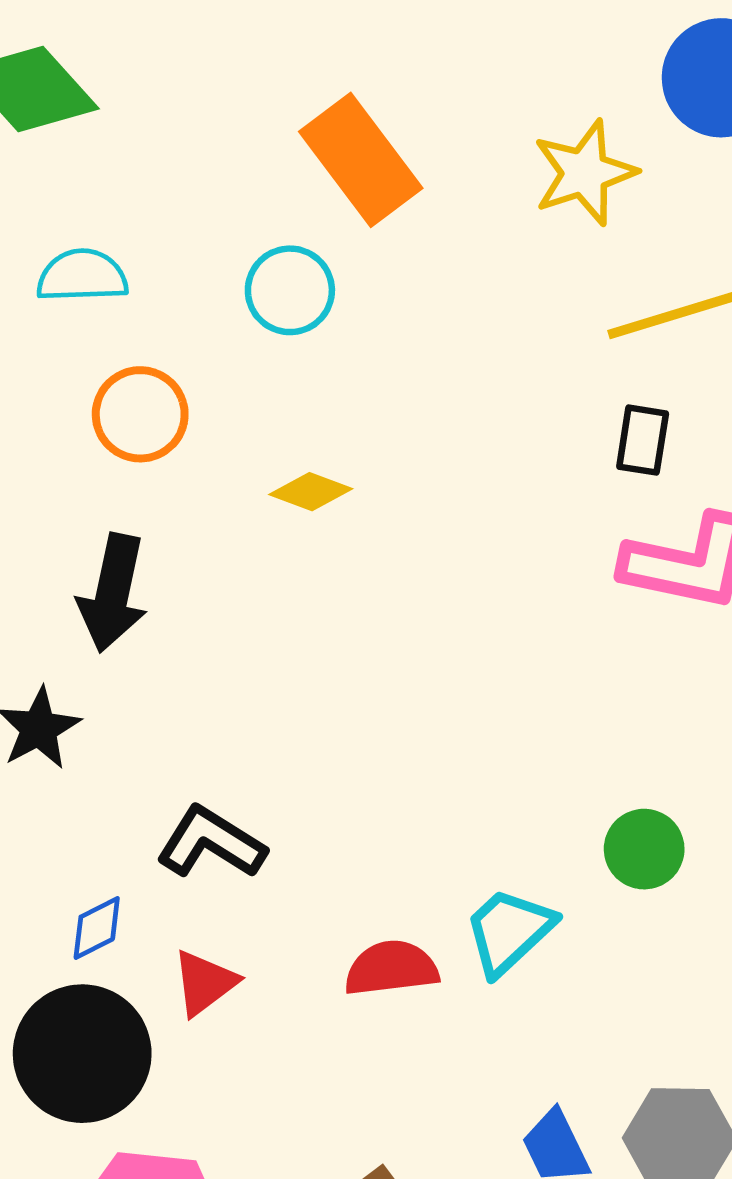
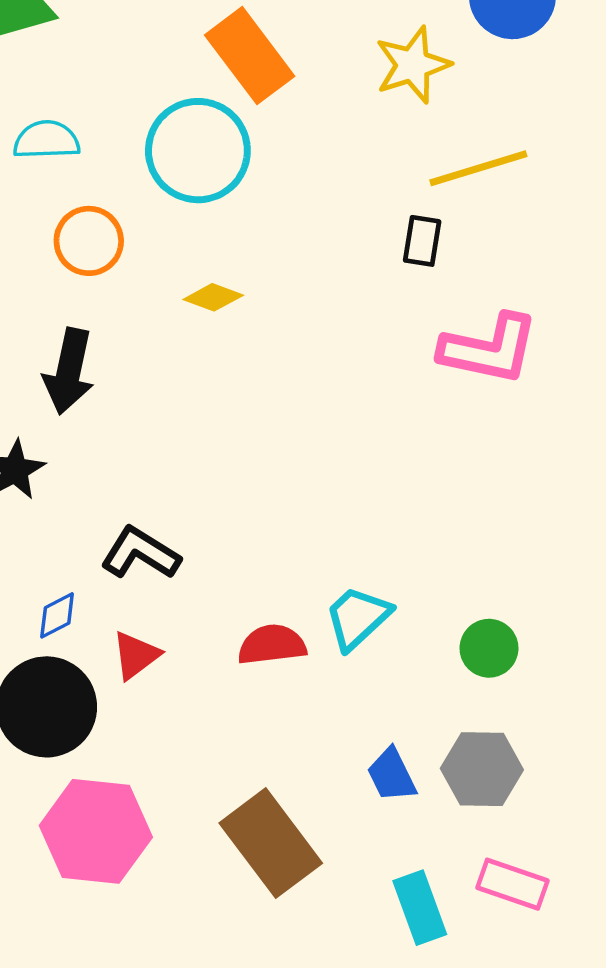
cyan circle: (290, 290) -> (198, 151), size x1.6
black rectangle: (643, 440) -> (422, 241), moved
green circle: (644, 849) -> (489, 648), moved

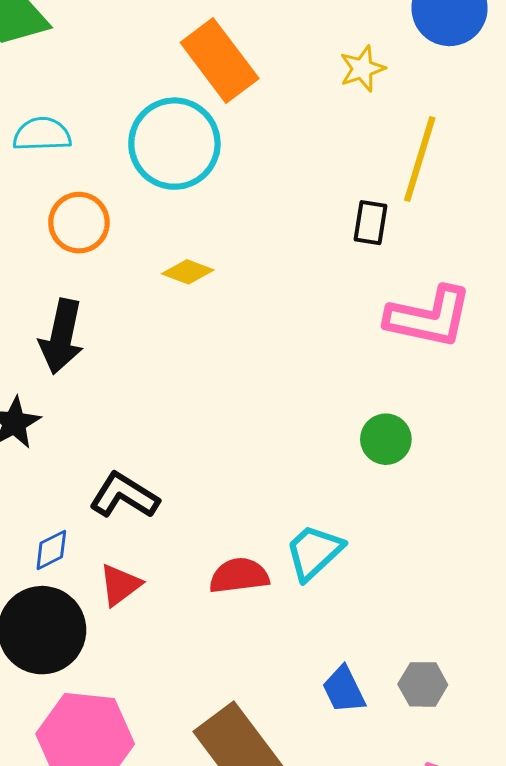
yellow star: (413, 65) -> (362, 69), size x0.7
yellow line: (478, 168) -> (420, 159), turned -56
green circle: (489, 648) -> (386, 439), moved
gray hexagon: (482, 769) -> (423, 684), size x0.7

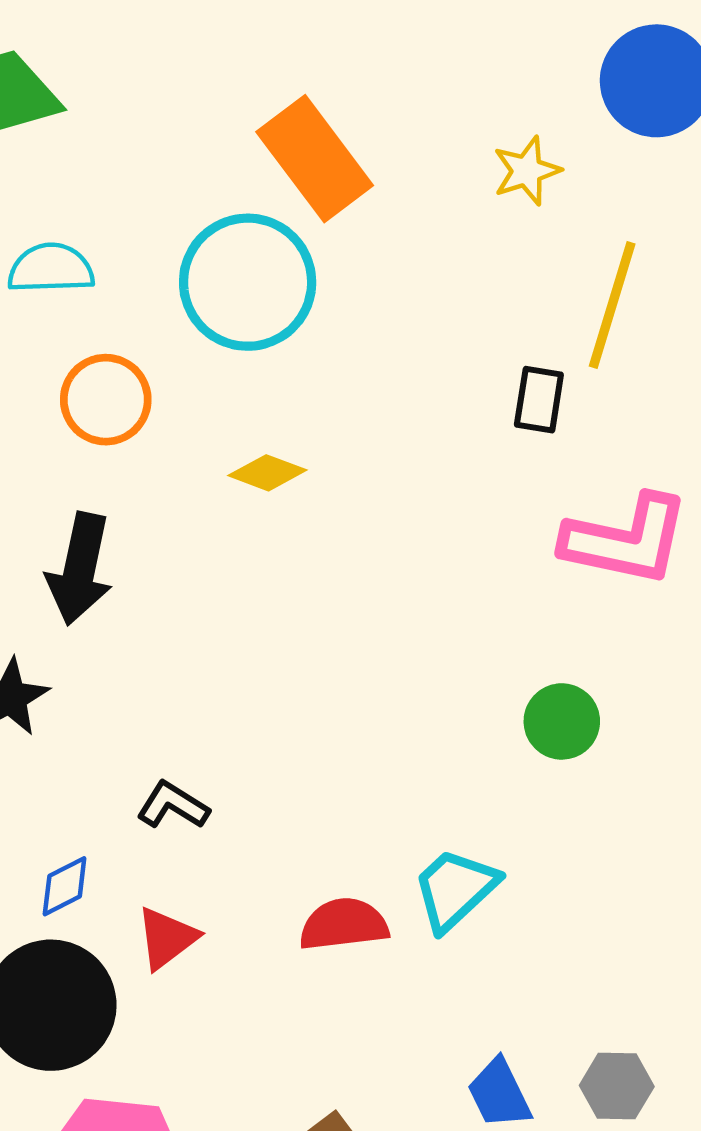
black L-shape: (124, 496) -> (173, 805), size x0.7

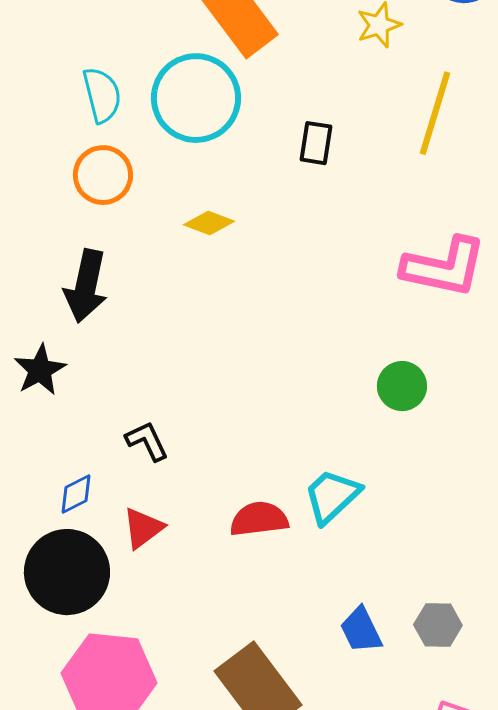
cyan semicircle: (51, 268) -> (102, 95), moved, turned 78
black rectangle: (539, 400) -> (316, 143), moved
black L-shape: (173, 805) -> (147, 441), turned 33

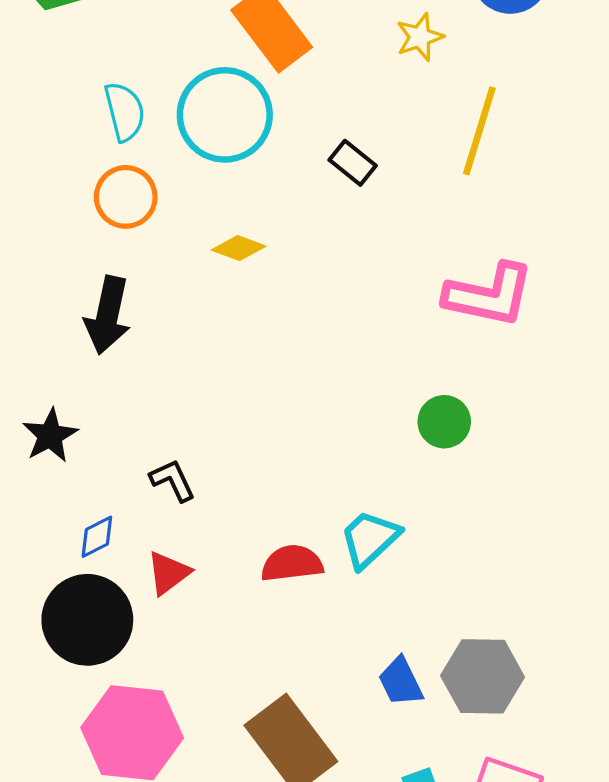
black rectangle: (316, 143) -> (353, 163), turned -60
black star: (40, 370) -> (50, 436), moved
gray hexagon: (438, 625) -> (483, 676), size x1.6

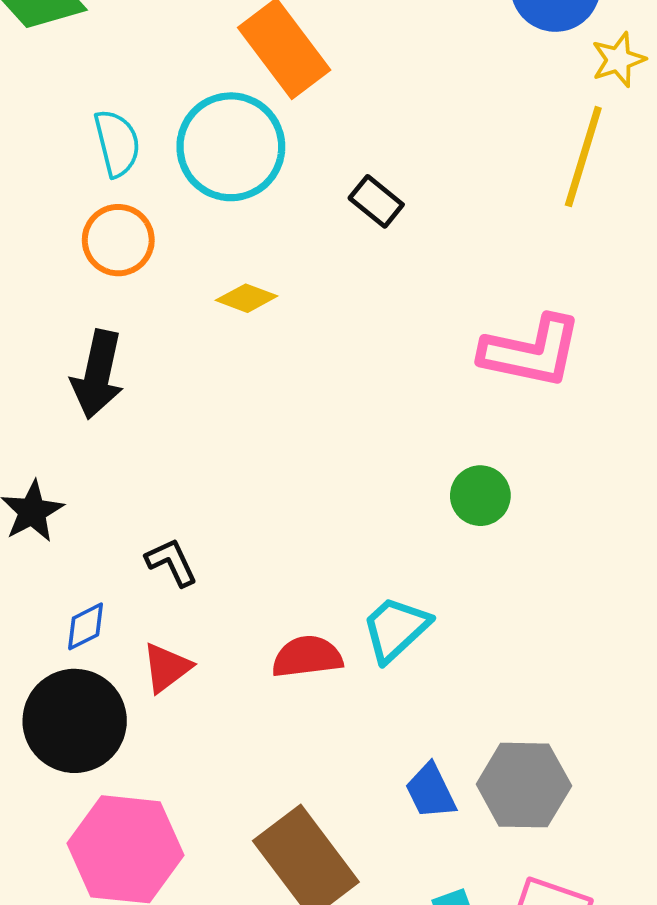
yellow star: (420, 37) -> (618, 60), moved
yellow line: (479, 131) -> (583, 157), moved

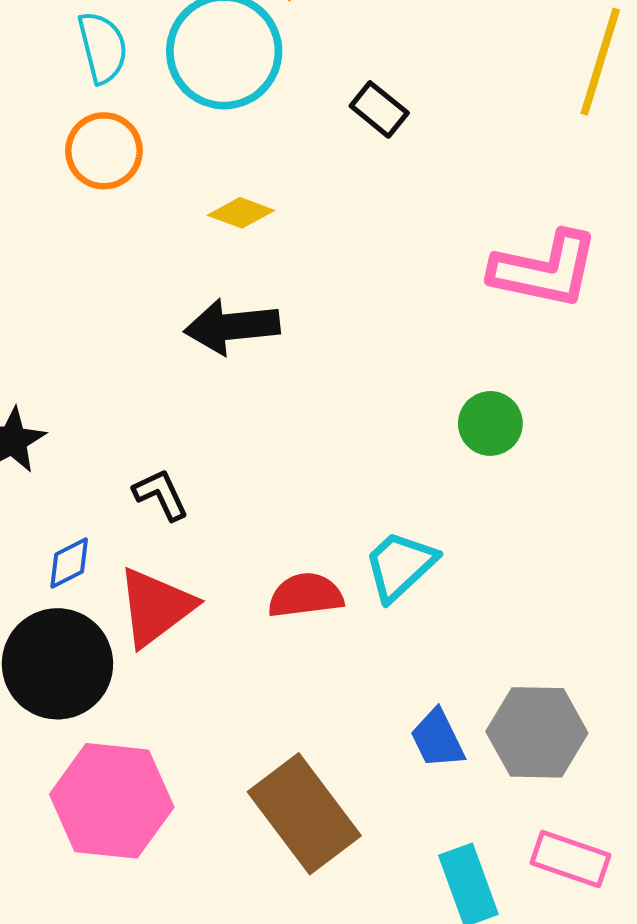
black arrow: (98, 375) -> (232, 327), moved, turned 72
red triangle: (167, 668) -> (156, 607), size x1.5

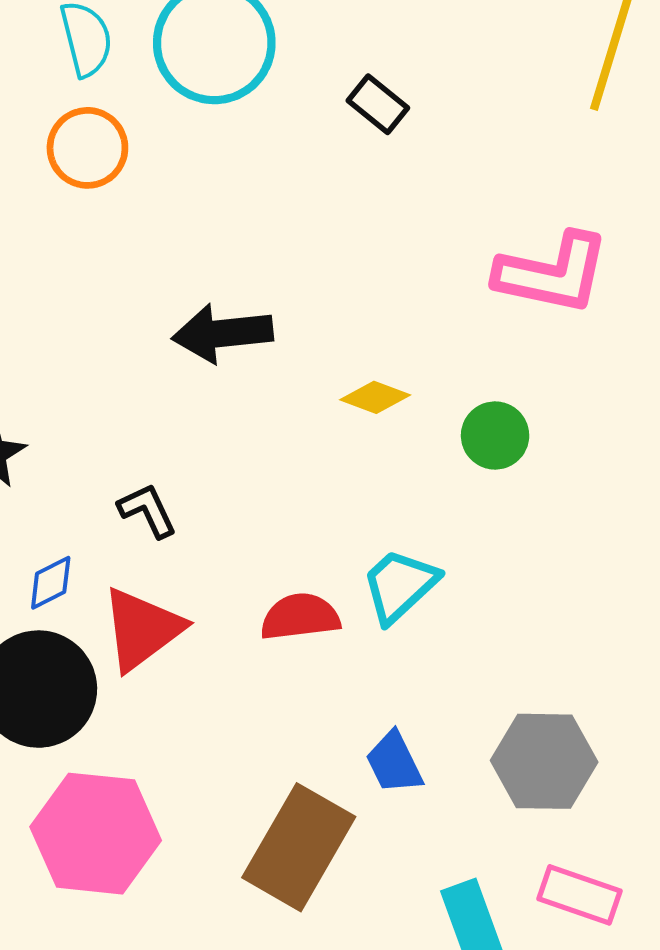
yellow diamond: (241, 213) -> (375, 397), moved
blue trapezoid: (437, 739) -> (394, 763), moved
brown rectangle: (304, 814) -> (299, 847), turned 67

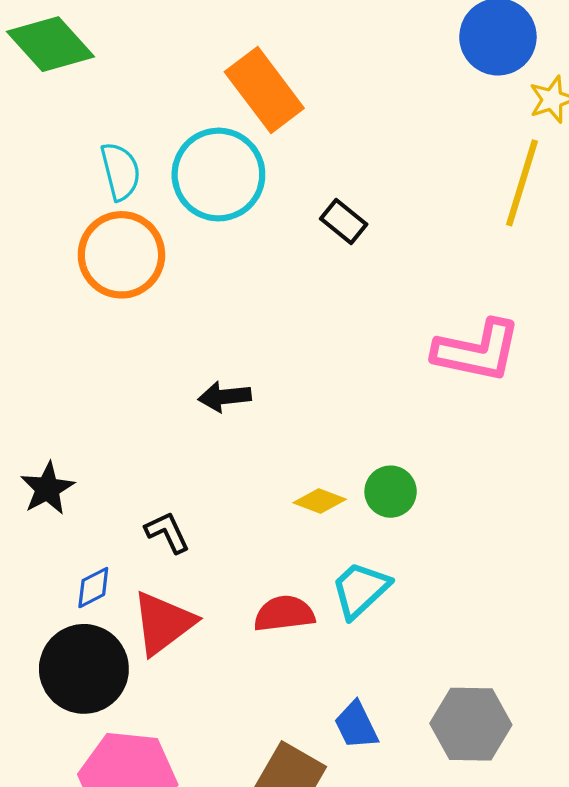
orange circle: (87, 148) -> (121, 255), size x1.4
black arrow: (222, 333) -> (225, 397), size x0.7
yellow diamond: (375, 397) -> (320, 501), moved
green circle: (495, 435) -> (391, 492), moved

